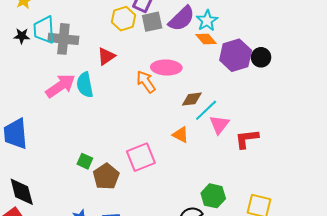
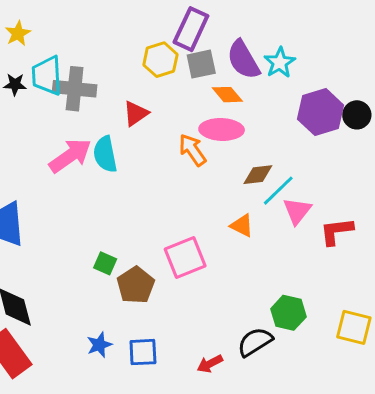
purple semicircle: (182, 19) -> (243, 60), turned 104
orange diamond: (206, 39) -> (227, 95), moved

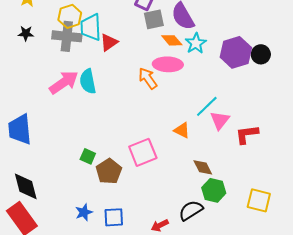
yellow hexagon: (160, 60) -> (70, 16), moved
cyan star: (280, 63) -> (196, 43), moved
cyan trapezoid: (47, 76) -> (91, 27), moved
red triangle: (136, 113) -> (109, 42), moved
brown diamond: (258, 175) -> (203, 167), moved, turned 70

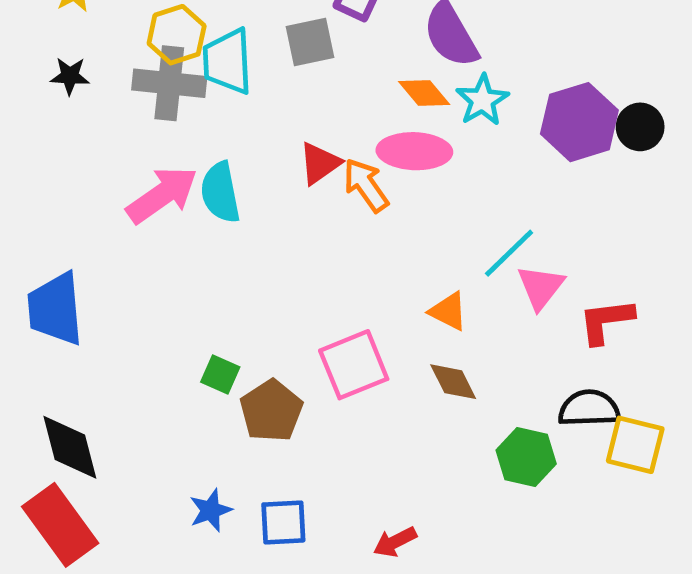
gray square: (154, 19) -> (310, 42), moved
red triangle: (109, 42) -> (320, 163), moved
brown diamond: (203, 167) -> (453, 382), moved
yellow square: (259, 200) -> (635, 445), moved
black semicircle: (191, 210) -> (589, 408), moved, turned 30

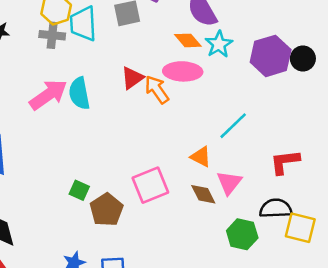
gray cross: (169, 83) -> (52, 35), size x0.7
pink triangle: (541, 287) -> (229, 183), moved

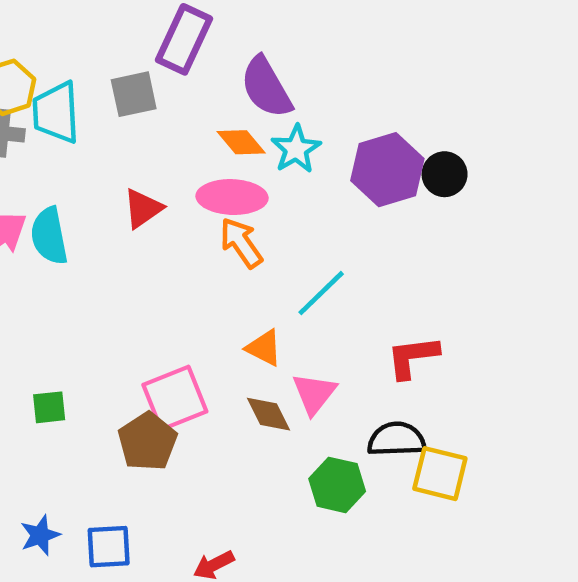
orange arrow: (157, 90) -> (241, 243), moved
green square: (79, 190) -> (49, 407), turned -30
brown pentagon: (106, 210) -> (147, 442), moved

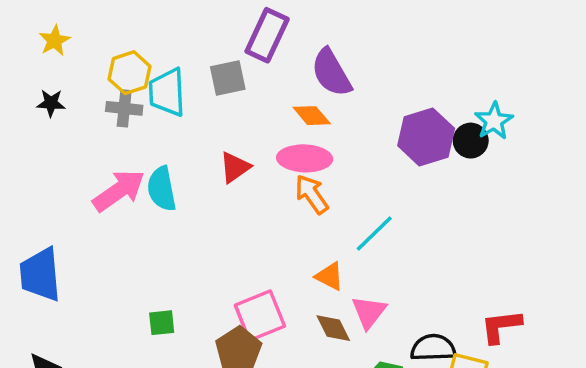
cyan star: (296, 149) -> (494, 121), moved
red L-shape: (413, 357) -> (501, 326), moved

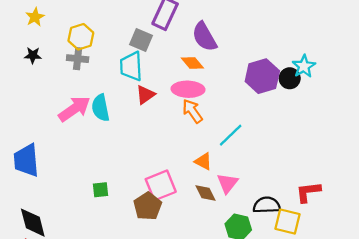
gray square: (228, 78) -> (141, 40), turned 35
cyan trapezoid: (167, 92) -> (131, 66), moved

